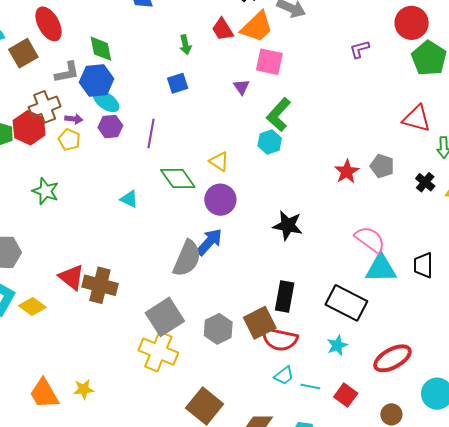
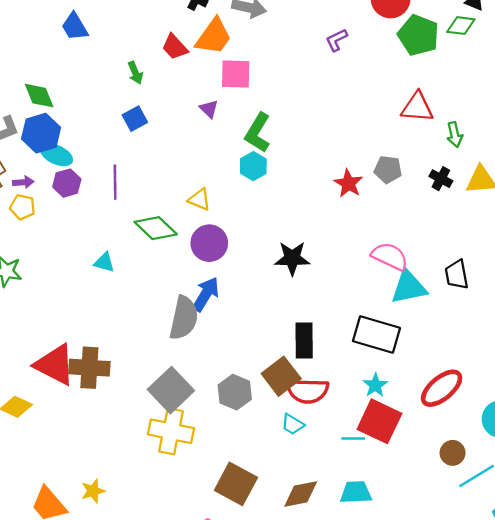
red triangle: (71, 277) -> (55, 365), size x1.4
cyan trapezoid: (284, 376) -> (293, 424), moved, turned 80
red square: (346, 395) -> (379, 421), moved, size x1.6

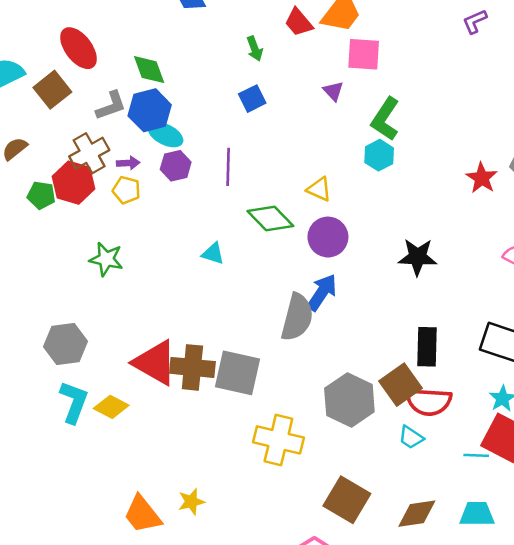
gray square: (171, 390) -> (238, 373), moved, turned -36
gray hexagon: (235, 392) -> (349, 400), size x1.4

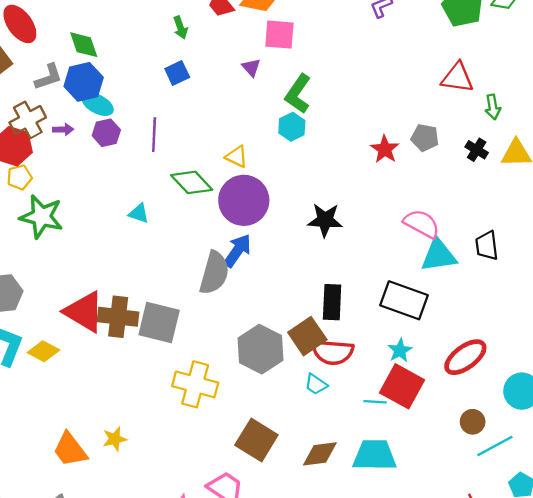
yellow pentagon: (126, 190) -> (19, 177), moved, turned -30
purple circle: (328, 237) -> (244, 200), size x1.4
green star: (106, 259) -> (41, 217), size x1.4
cyan trapezoid: (477, 514) -> (375, 455), size x1.4

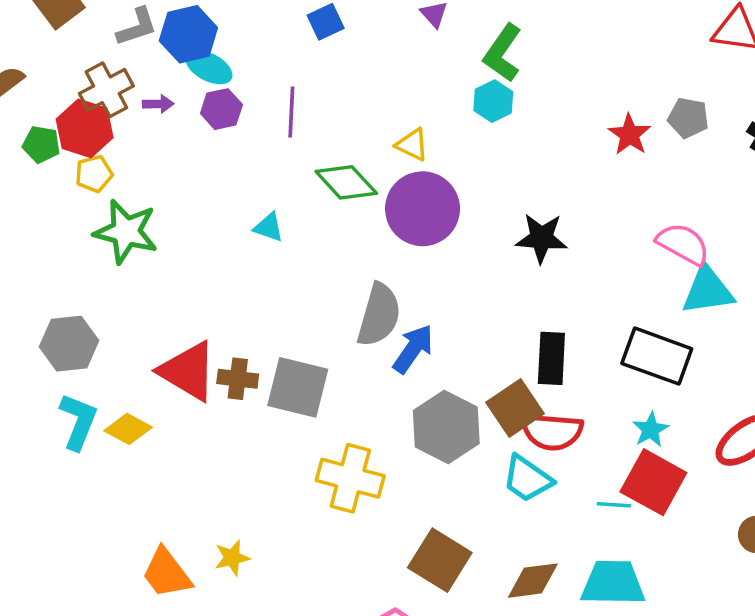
blue arrow: (237, 251) -> (413, 349), moved
brown cross: (118, 317) -> (238, 379), size x0.7
cyan trapezoid: (316, 384) -> (527, 479), size x1.5

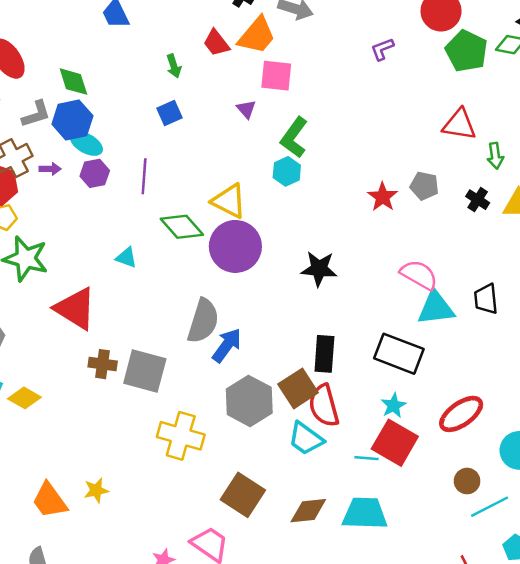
yellow triangle: (412, 145) -> (229, 201), size x1.5
red triangle: (188, 371) -> (75, 309), moved
red semicircle: (552, 432) -> (324, 406), turned 69

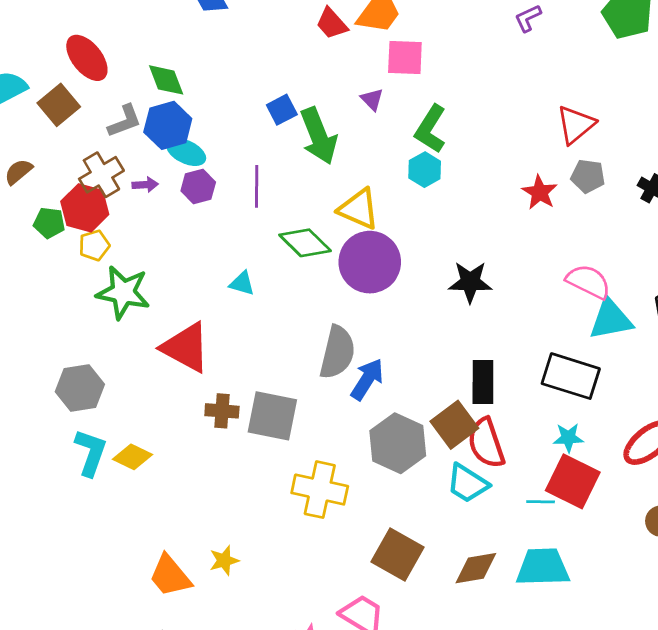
green arrow: (174, 66) -> (319, 136), moved, size x2.0
red triangle: (459, 125) -> (576, 125), moved, turned -45
cyan star: (394, 406) -> (568, 438), turned 30

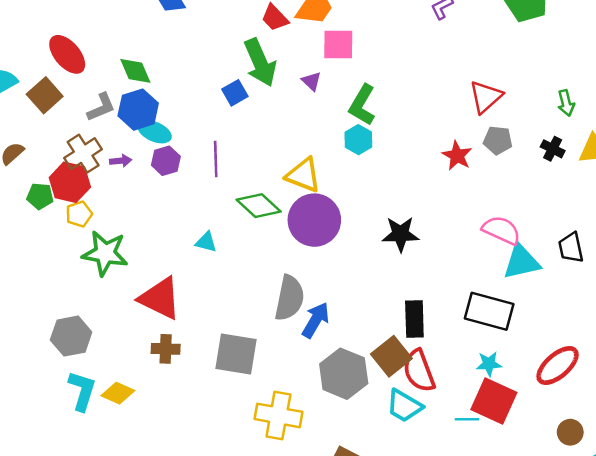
green arrow: (319, 136) -> (260, 63), moved
brown cross: (222, 411) -> (166, 349), moved

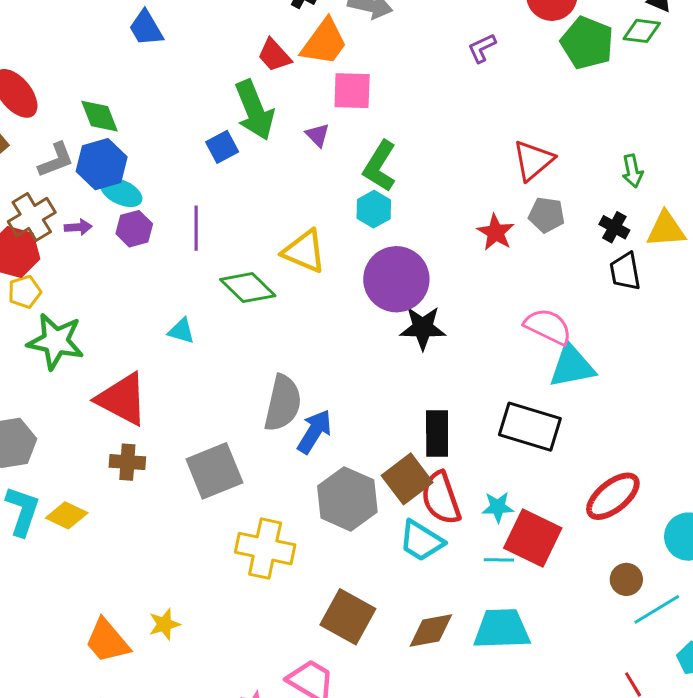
purple circle: (314, 220) -> (396, 279), moved
black trapezoid: (571, 248) -> (625, 271), moved
gray square: (236, 354) -> (214, 471), turned -33
cyan star: (489, 364) -> (498, 507), moved

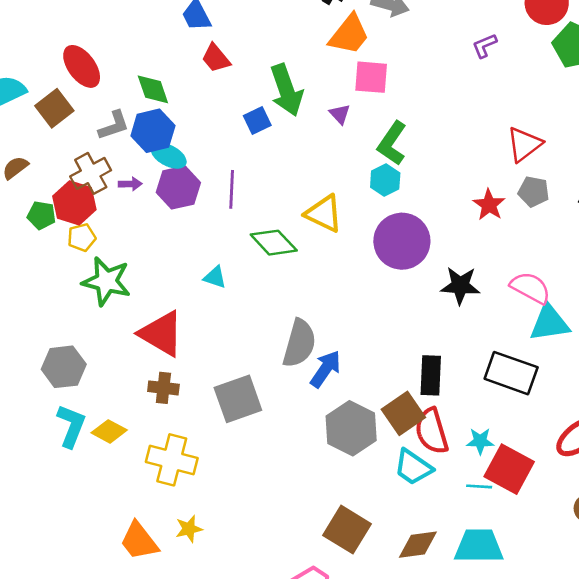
red trapezoid: (274, 55) -> (216, 58), moved
purple hexagon: (134, 229) -> (178, 187), size x1.4
black star: (423, 328) -> (460, 286), moved
yellow cross: (265, 549) -> (172, 460), moved

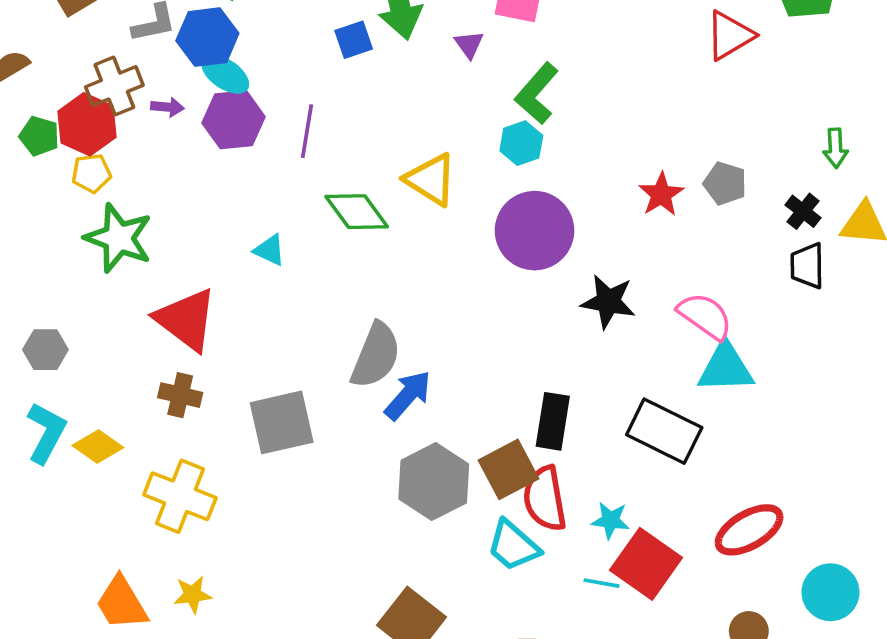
red triangle: (524, 144) -> (730, 36), moved
gray hexagon: (64, 367) -> (45, 350), size x0.7

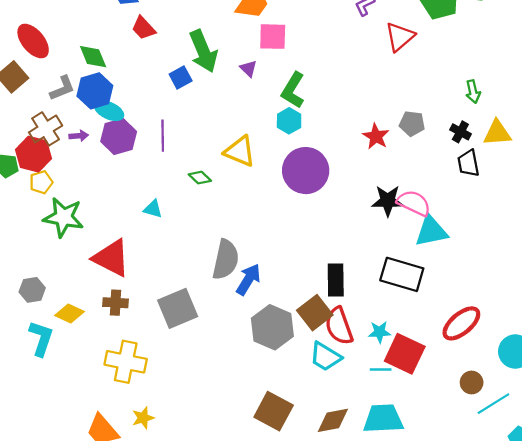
green diamond: (357, 212) -> (200, 178), size x0.6
black star: (608, 302) -> (388, 201), moved
yellow diamond: (98, 446) -> (69, 313), moved

